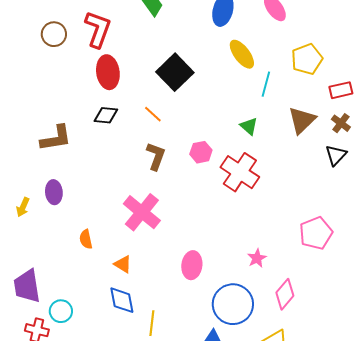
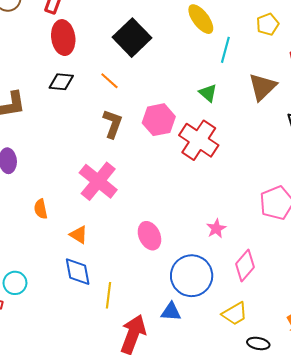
yellow pentagon: (307, 59) -> (268, 24), size x0.7
pink hexagon: (201, 152) -> (159, 120), size x1.4
pink ellipse: (192, 265) -> (149, 236), turned -32

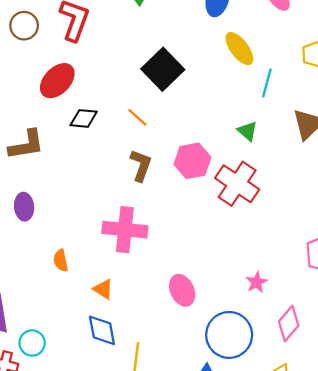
red ellipse: (63, 38) -> (57, 81), moved, turned 52
pink cross: (98, 181) -> (125, 230), turned -33

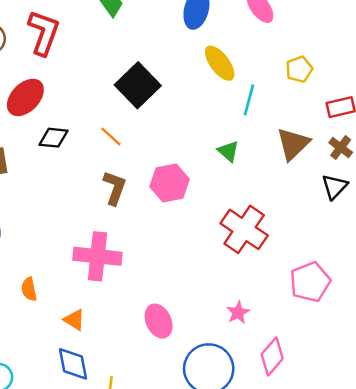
red cross: (237, 184) -> (244, 229), moved

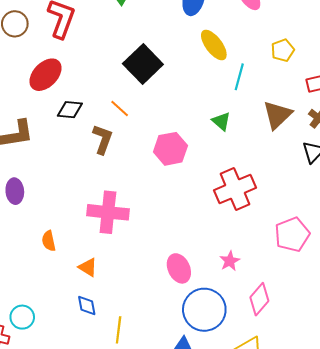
brown L-shape: (115, 188) -> (103, 139), moved
red cross: (244, 229) -> (235, 189), turned 33
pink ellipse: (159, 321) -> (179, 268), moved
blue diamond: (73, 364) -> (87, 305), size x0.7

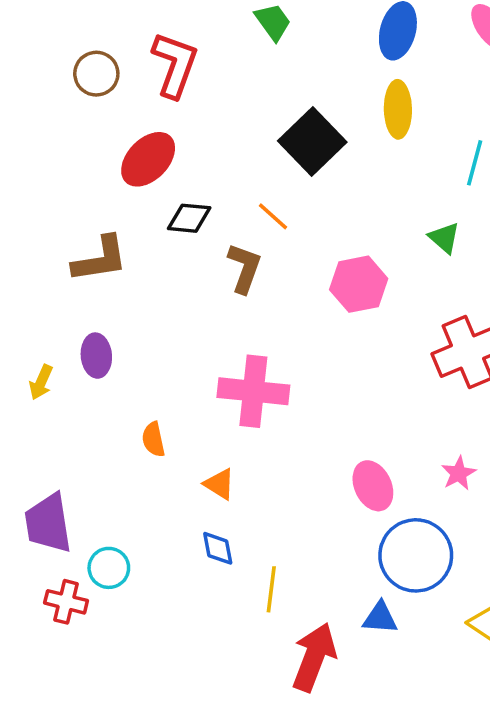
yellow ellipse: (214, 45) -> (398, 109), moved, turned 36

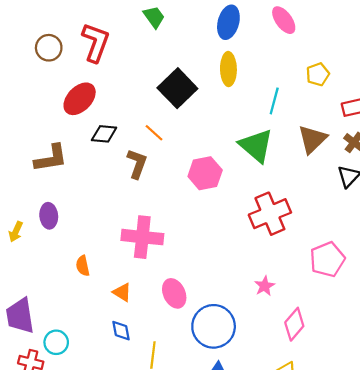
green triangle: (444, 238) -> (256, 146), size x1.8
pink ellipse: (373, 486) -> (174, 293), moved
blue circle: (416, 555) -> (214, 326), moved

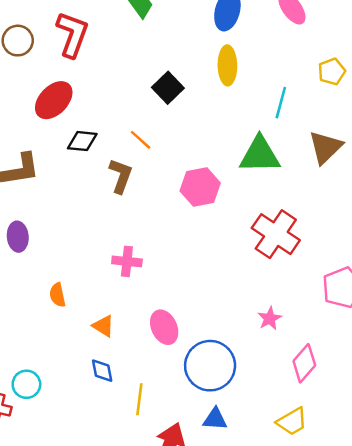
black square: (177, 88) -> (168, 88), size x0.7
green triangle: (256, 146) -> (260, 155), turned -42
red cross: (270, 214) -> (276, 234), turned -33
pink cross: (142, 237) -> (127, 261), size x0.6

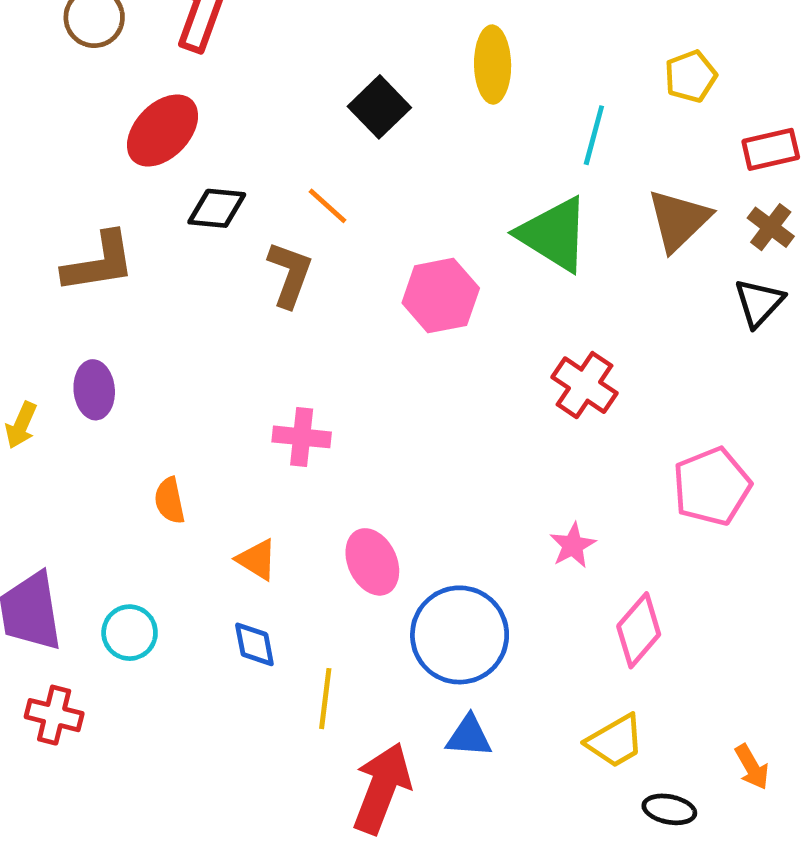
green triangle: (260, 155) -> (554, 234), turned 33
red cross: (276, 234) -> (584, 385), size x0.7
cyan circle: (26, 384) -> (130, 633), moved

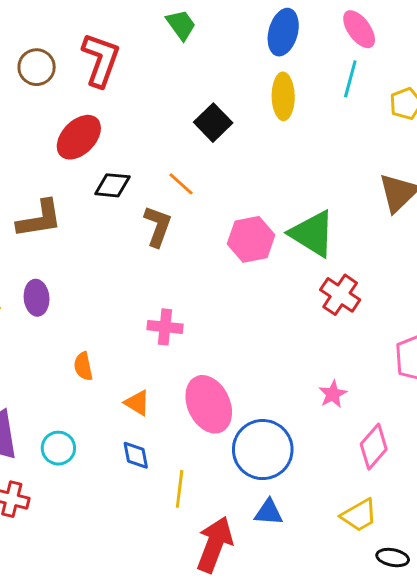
cyan line: (594, 135) -> (350, 79), moved
green triangle: (554, 234) -> (312, 234), moved
pink ellipse: (372, 562) -> (209, 404), size x1.4

